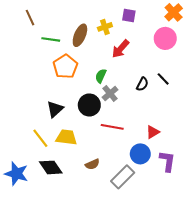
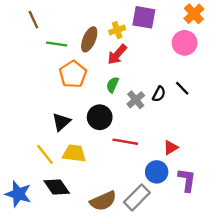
purple square: (129, 16) -> (144, 17), size x1.5
red arrow: (121, 49) -> (117, 54), moved
gray cross: (110, 94) -> (136, 100), moved
brown semicircle: (92, 164) -> (103, 201), moved, size x1.6

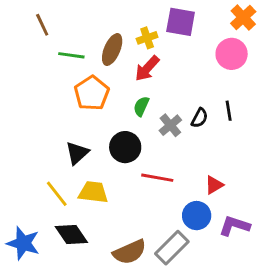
black line: (182, 88) -> (229, 111), turned 35
purple L-shape: (187, 180) -> (234, 226), turned -80

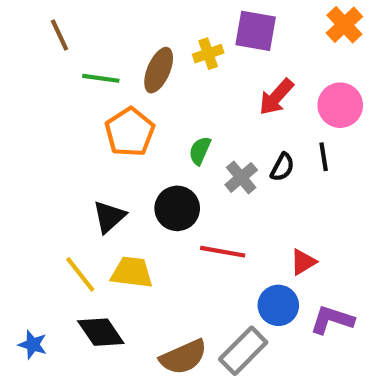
pink circle: (232, 54) -> (340, 105), moved
red arrow: (147, 68) -> (276, 97), moved
blue star: (23, 243) -> (33, 345), size x0.6

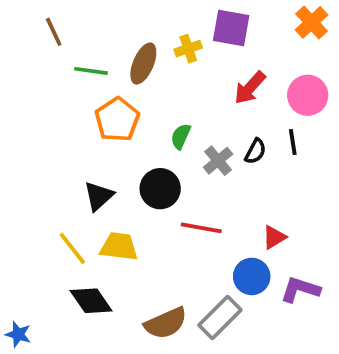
blue star: (33, 345) -> (18, 334), moved

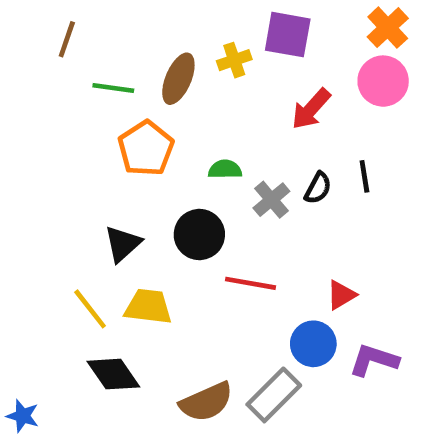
brown line: (54, 32) -> (67, 39), turned 44
pink circle: (308, 95) -> (383, 81), moved
green semicircle: (181, 136) -> (225, 169), turned 65

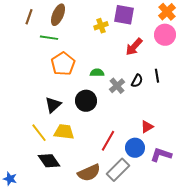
brown ellipse: (178, 79) -> (58, 15), moved
red line: (251, 283) -> (108, 141), moved, turned -70

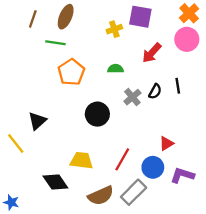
green semicircle: (97, 73) -> (115, 69), moved
black triangle: (53, 105) -> (37, 121), moved
yellow trapezoid: (64, 132) -> (81, 160), moved
yellow line: (39, 133) -> (16, 144), moved

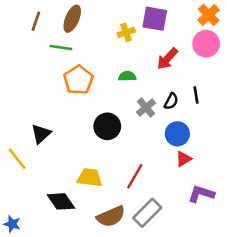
blue circle: (153, 167) -> (177, 134), moved

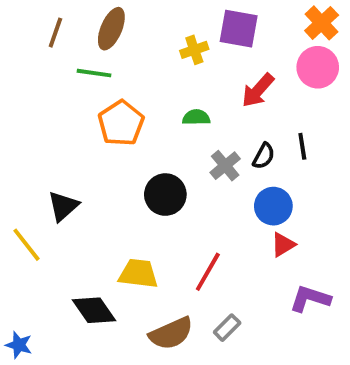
gray rectangle: (147, 213) -> (227, 328), size x0.6

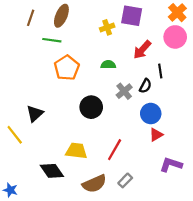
black line: (302, 146) -> (160, 71), moved

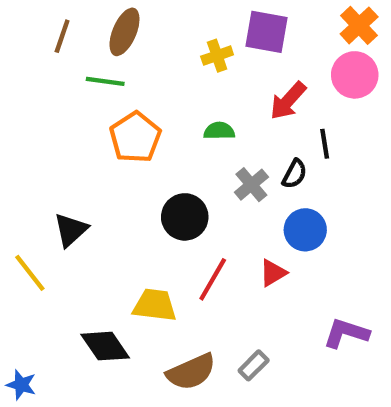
red triangle: (156, 135) -> (273, 273), moved
red line: (115, 150) -> (213, 279), moved

